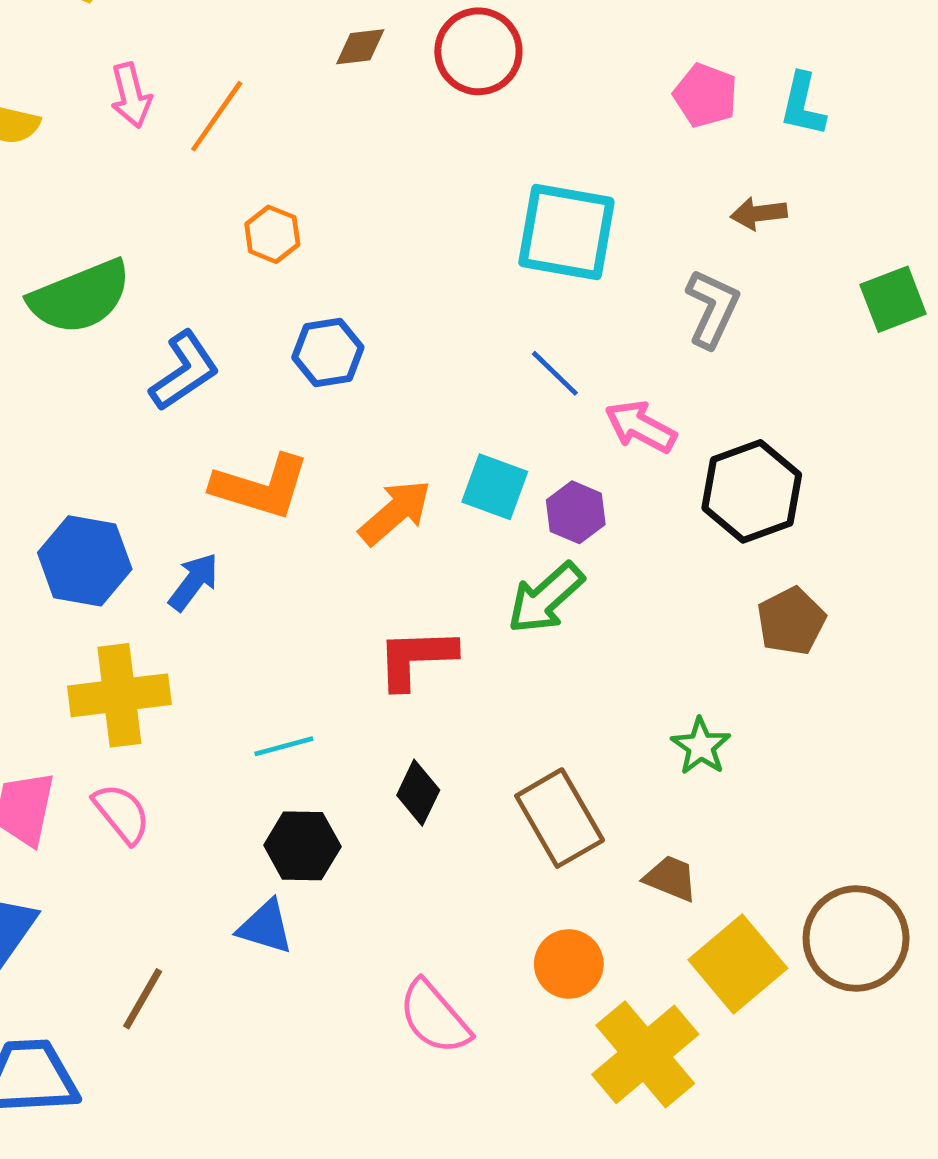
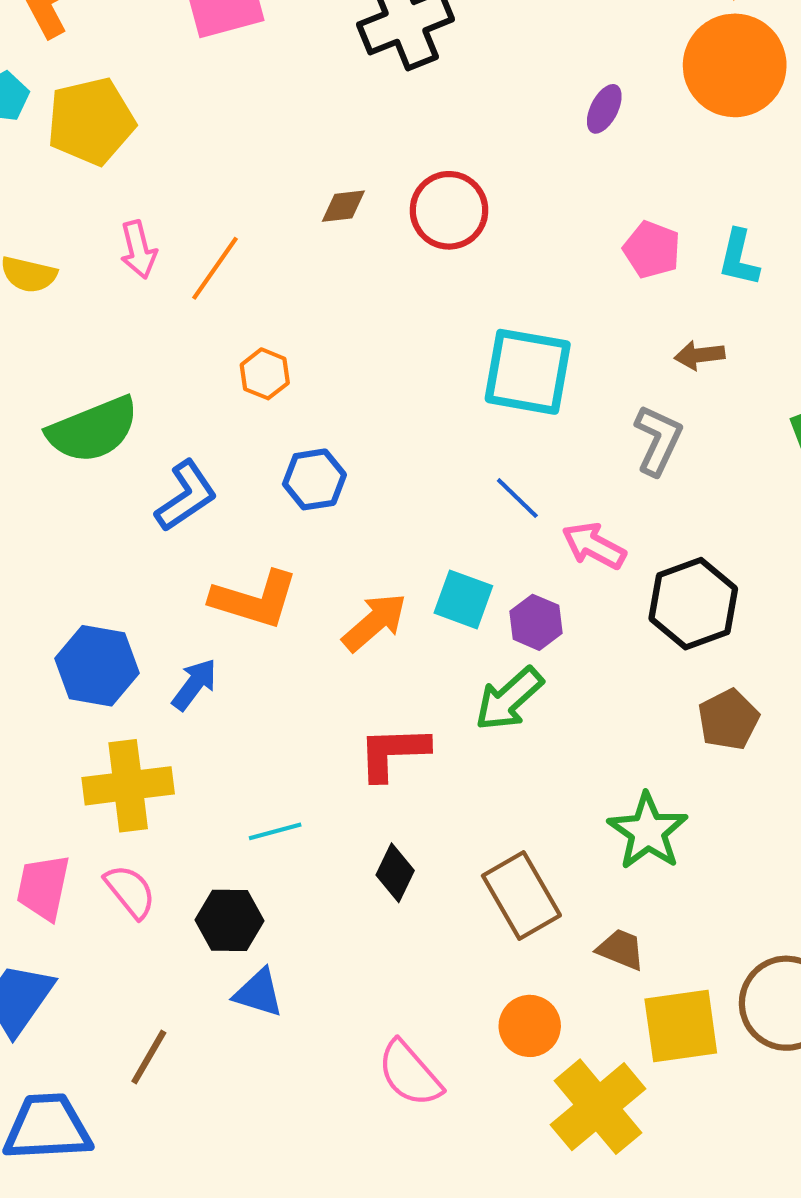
green star: (701, 746) -> (648, 831), size x1.5
black hexagon: (302, 846) -> (230, 920), moved
yellow square: (738, 964) -> (681, 1026), turned 32

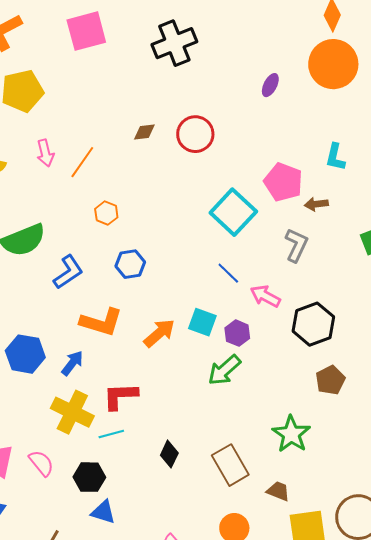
pink pentagon: (652, 250) -> (283, 182), moved, size x1.4
cyan square: (528, 372) -> (233, 212), turned 33
red L-shape: (393, 753) -> (120, 396), moved
yellow cross: (128, 786) -> (72, 412), moved, turned 33

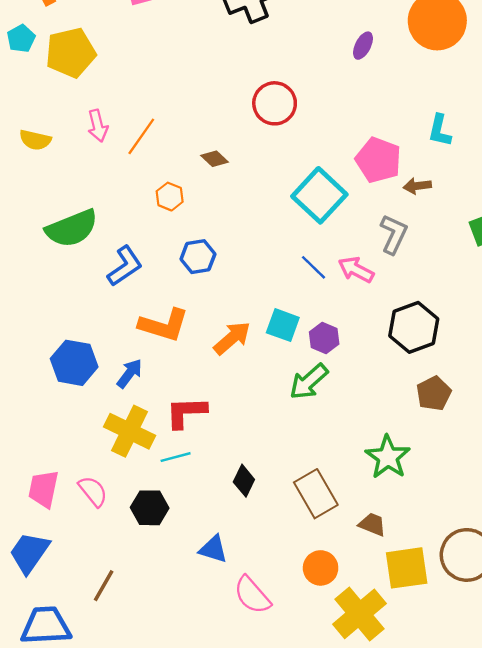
brown diamond: (144, 132) -> (214, 159), moved, turned 50
pink arrow: (265, 296) -> (356, 270), moved
blue triangle: (103, 512) -> (213, 549), moved

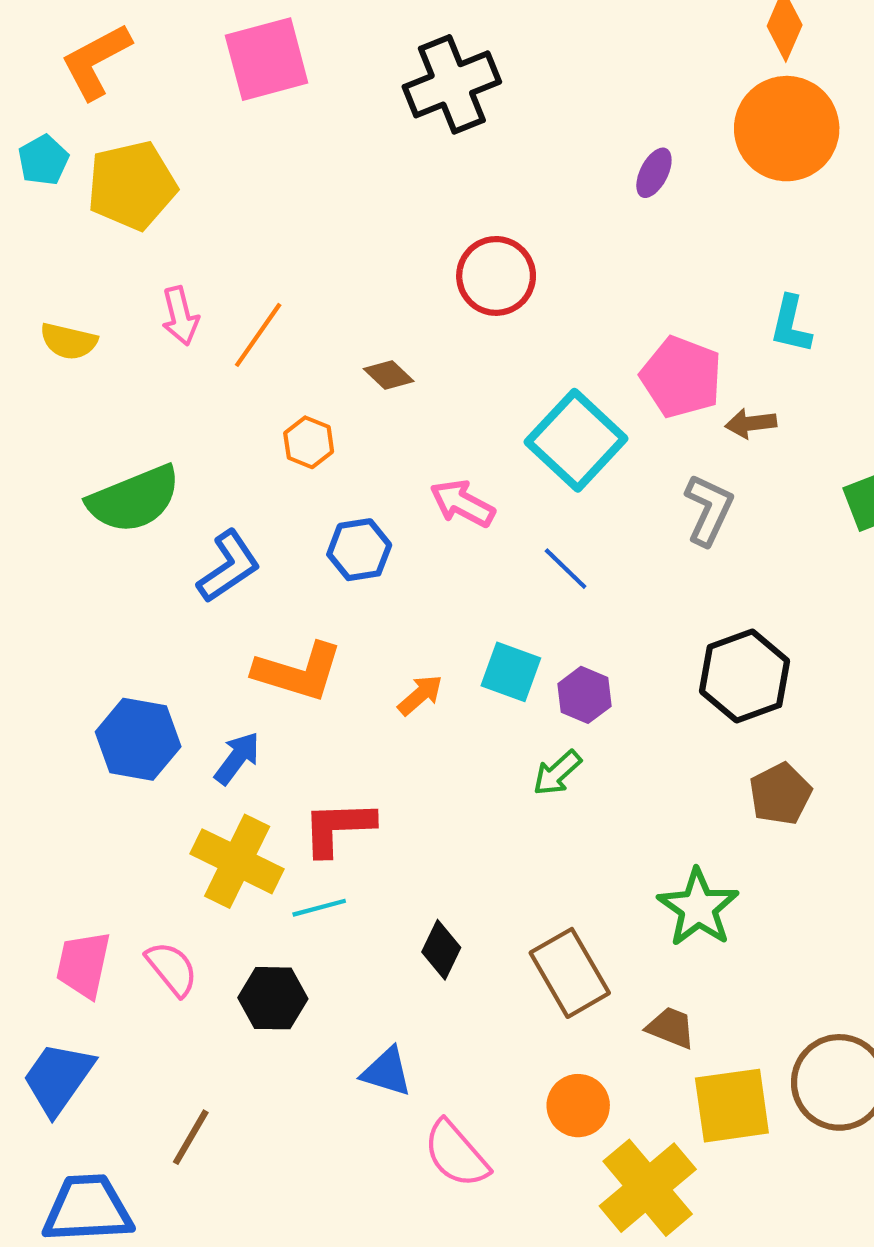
pink arrow: (356, 270) -> (462, 503), moved
orange arrow: (232, 338) -> (420, 695), size x0.7
green arrow: (309, 382) -> (557, 773), size x0.7

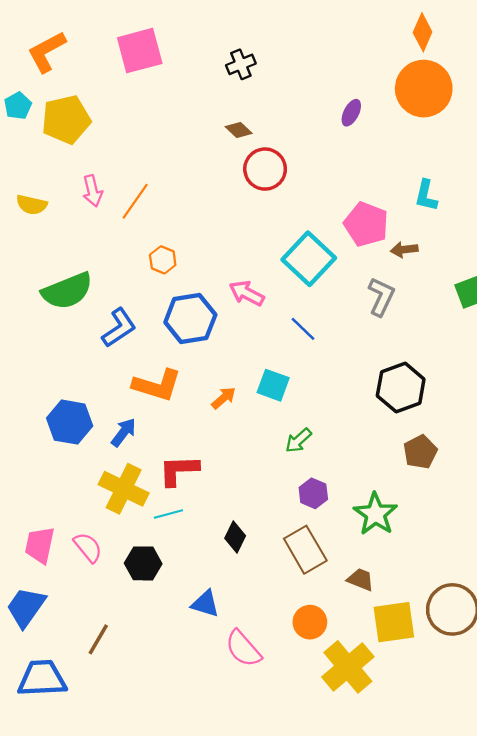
black cross: (452, 84) -> (241, 64), size x0.6
brown diamond: (389, 375) -> (239, 130), moved
blue hexagon: (359, 550) -> (190, 319), size x1.5
purple hexagon: (584, 695) -> (313, 493), moved

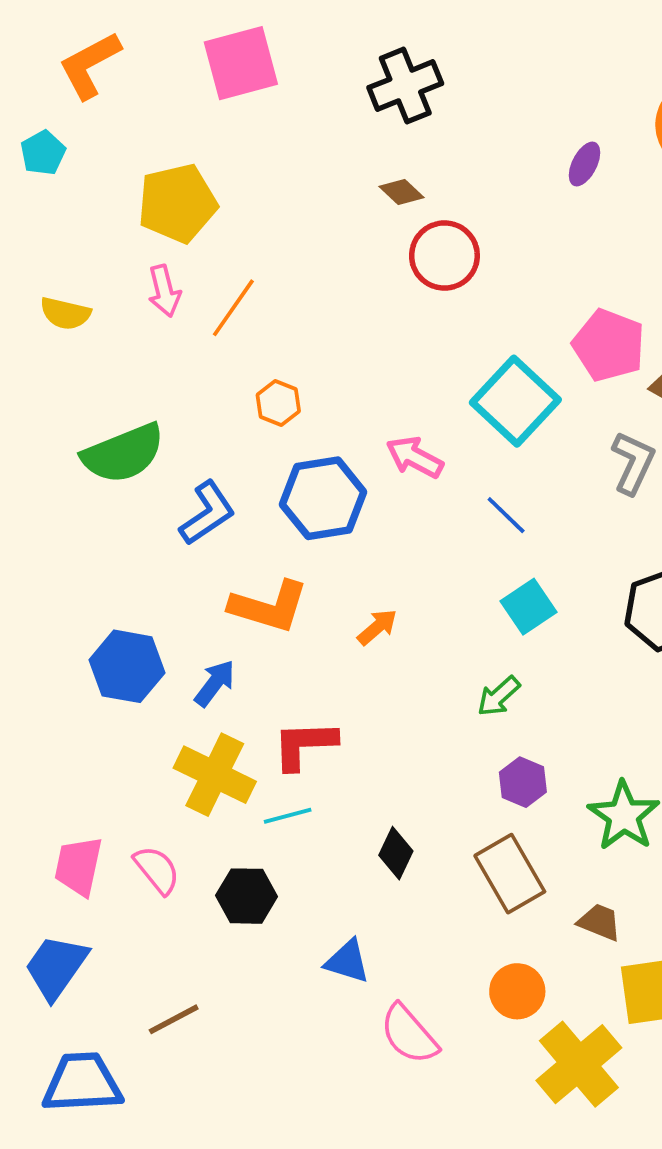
black cross: (241, 64) -> (405, 86), size x1.5
yellow pentagon: (66, 120) -> (177, 203), moved
cyan square: (273, 385) -> (528, 607), moved, turned 36
brown line: (98, 639) -> (174, 1019), turned 32

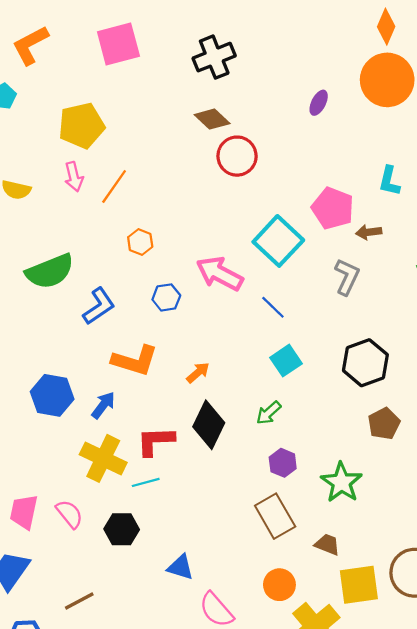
brown diamond: (401, 192) -> (212, 119), size x1.4
pink arrow: (415, 457) -> (220, 274), size x1.4
blue hexagon: (323, 498) -> (166, 297), size x0.6
black diamond: (396, 853) -> (209, 425), moved, size x1.6

